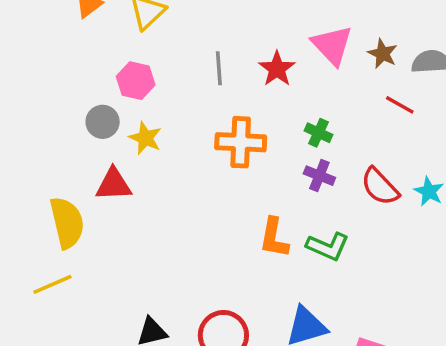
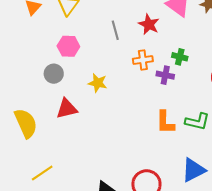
yellow star: (145, 138) -> (98, 83), moved
orange cross: (241, 142) -> (143, 60), moved, size x0.7
purple cross: (319, 176) -> (165, 75), moved
yellow semicircle: (67, 223) -> (26, 123), moved

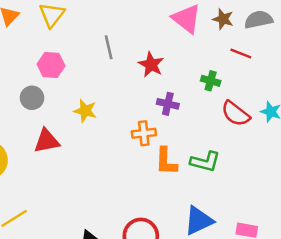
red star: (149, 24) -> (151, 64), moved
green cross: (180, 57) -> (211, 81), moved
orange cross: (143, 60) -> (144, 133), moved

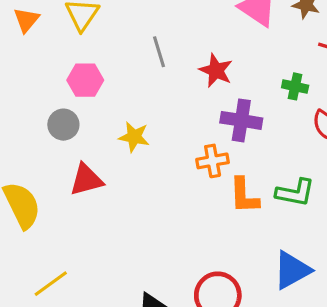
purple cross: (168, 104) -> (241, 120), size x1.4

